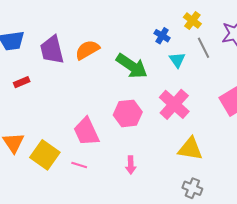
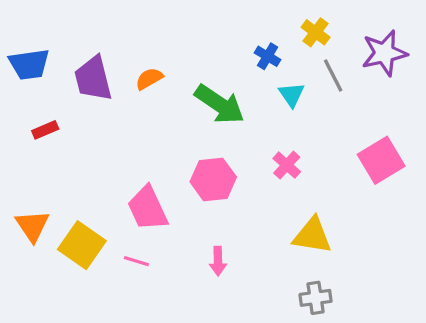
orange semicircle: (87, 50) -> (149, 79), size x0.7
pink cross: (174, 104) -> (287, 165), size x0.6
gray cross: (192, 188) -> (316, 298), turned -30

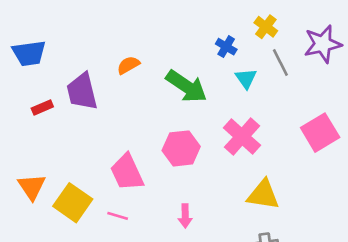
purple trapezoid: (93, 79) -> (82, 92), moved
pink cross: (287, 165) -> (242, 137), size x1.6

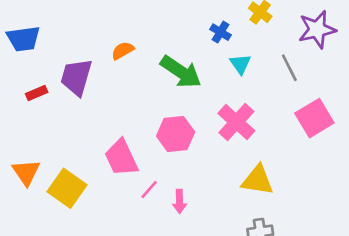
gray line: (280, 62) -> (289, 68), moved
purple trapezoid: (82, 92) -> (76, 77), turned 30
pink line: (118, 216) -> (149, 190), moved, turned -66

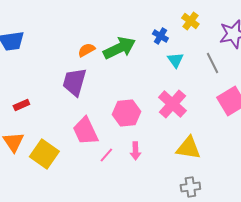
green arrow: (181, 72) -> (119, 48), moved, turned -60
purple trapezoid: (76, 77) -> (74, 82), moved
red rectangle: (37, 93) -> (21, 105), moved
pink arrow: (180, 201) -> (135, 151), moved

